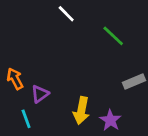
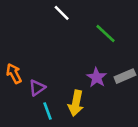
cyan line: (26, 119) -> (47, 111), moved
purple star: (110, 120) -> (97, 77), moved

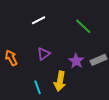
white line: (62, 13) -> (39, 20), moved, turned -72
purple triangle: (37, 88) -> (44, 54), moved

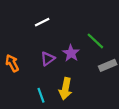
green line: (83, 26) -> (95, 41), moved
purple star: (76, 61) -> (71, 53), moved

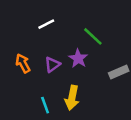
green line: (95, 41) -> (93, 36), moved
orange arrow: (12, 63) -> (23, 63), moved

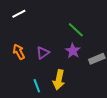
white line: (46, 24) -> (19, 14), moved
purple star: (78, 58) -> (73, 51), moved

